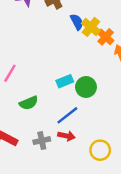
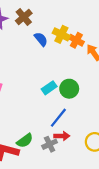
blue semicircle: (77, 22) -> (41, 39), moved
green semicircle: (29, 103) -> (25, 141), moved
gray cross: (42, 141) -> (50, 144), moved

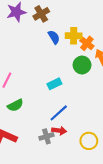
yellow cross: (61, 34) -> (74, 36), turned -35
green circle: (69, 89) -> (82, 65), moved
green semicircle: (25, 141) -> (15, 105), moved

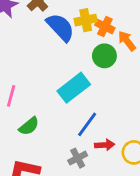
blue semicircle: (54, 37) -> (60, 27), size x1.6
cyan rectangle: (54, 84) -> (74, 88), size x1.6
red arrow: (59, 131) -> (105, 145), moved

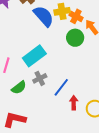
cyan rectangle: (74, 88) -> (34, 56), moved
red arrow: (105, 145) -> (74, 103), turned -88
gray cross: (78, 158) -> (40, 78), moved

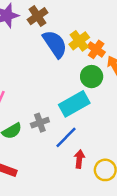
yellow cross: (62, 11) -> (79, 41), turned -35
cyan rectangle: (34, 56) -> (74, 104), moved

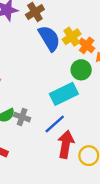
gray cross: (40, 123) -> (22, 117), moved, turned 35
red arrow: (79, 159) -> (66, 144), size x1.6

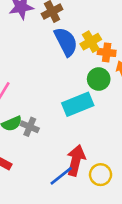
orange cross: (87, 45) -> (107, 52), turned -35
blue line: (55, 124) -> (61, 176), moved

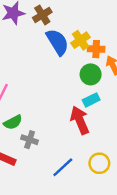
cyan rectangle: (78, 104) -> (91, 100), moved, size x0.6
gray cross: (30, 127) -> (30, 140), moved
red arrow: (76, 160) -> (80, 120), moved, turned -32

